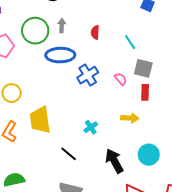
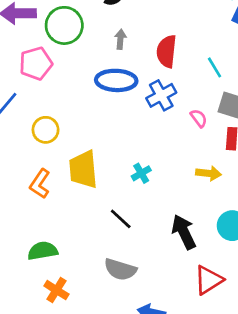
green circle: (35, 31) -> (64, 25), moved
red semicircle: (95, 32) -> (167, 51), size x1.6
blue cross: (88, 75) -> (161, 95), moved
cyan cross: (91, 127) -> (141, 173), moved

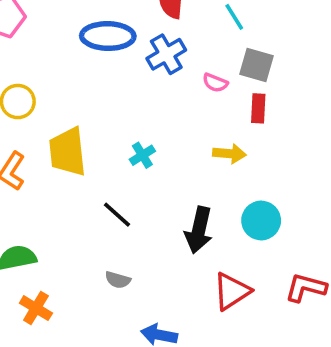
pink semicircle: (199, 118) -> (215, 83), turned 150
black arrow: (184, 232) -> (199, 230), turned -140
gray semicircle: (120, 269) -> (118, 280), size x0.6

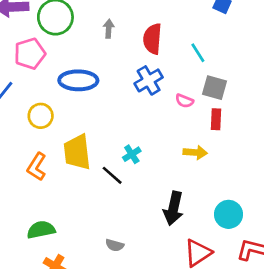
blue ellipse: (108, 36) -> (78, 80), moved
black line: (117, 215) -> (112, 175), moved
cyan circle: (261, 220) -> (229, 214), moved

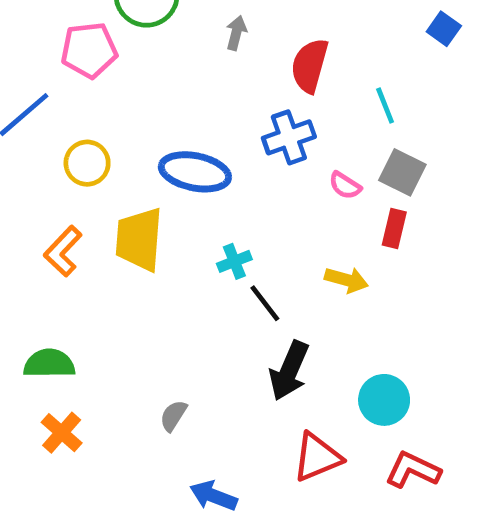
blue ellipse: (78, 80) -> (195, 172), moved
black line: (112, 175) -> (265, 303), moved
gray semicircle: (115, 245) -> (173, 416), turned 96

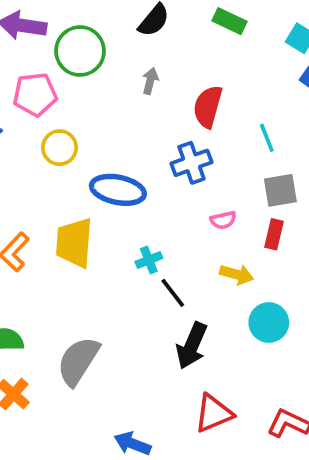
yellow circle: (87, 163) -> (60, 148), moved
gray square: (402, 172) -> (280, 190), turned -36
pink semicircle: (345, 185) -> (223, 220), moved, turned -45
cyan circle: (384, 400) -> (269, 322), moved
gray semicircle: (173, 416) -> (78, 361), moved, size x2.0

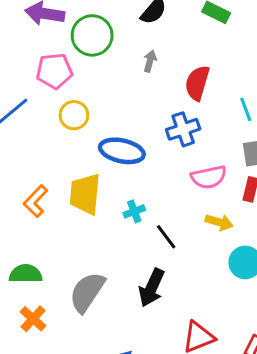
pink semicircle: (223, 220) -> (209, 177), size x1.6
cyan cross: (149, 260) -> (134, 211), moved
black arrow: (192, 346) -> (152, 288), moved

